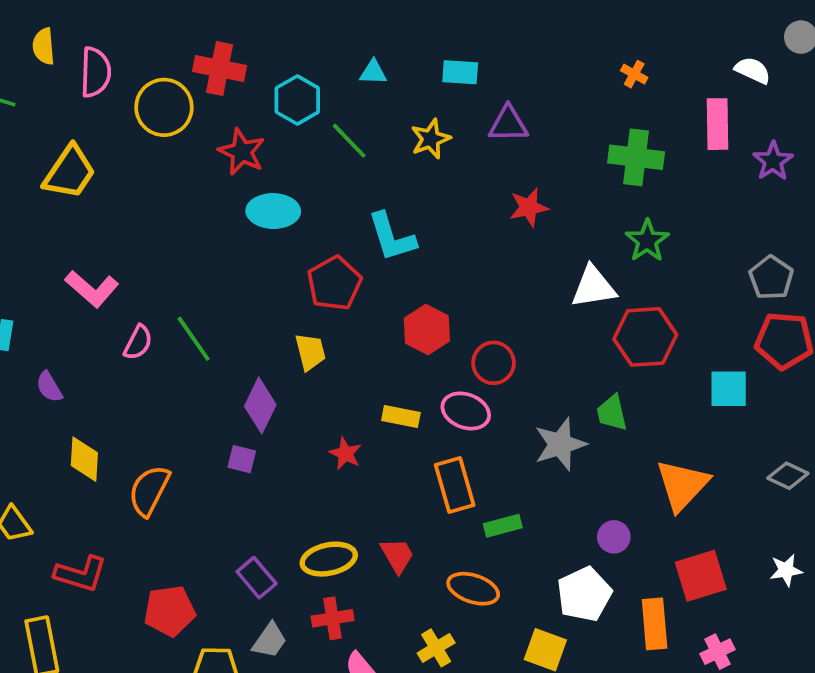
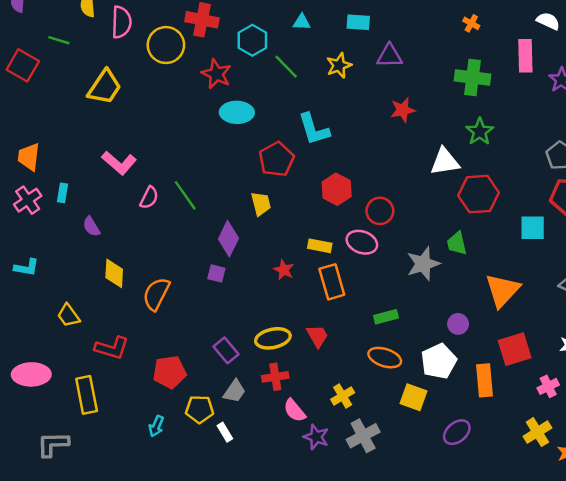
orange rectangle: (455, 485) -> (332, 282), moved
orange ellipse: (473, 589) -> (385, 358), moved
pink cross: (718, 652) -> (548, 386), moved

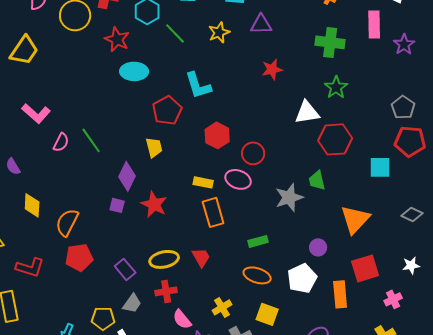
red star: (284, 270) -> (154, 204), moved, size x1.5
red pentagon: (170, 372) -> (79, 257), moved
yellow square: (414, 397) -> (267, 314), moved

